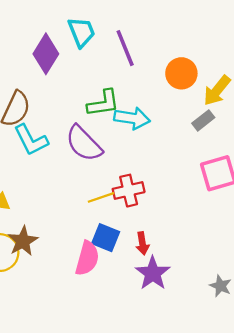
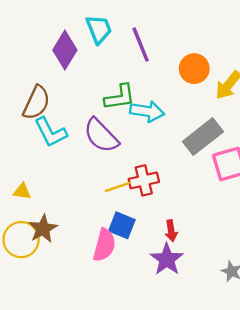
gray rectangle: (203, 120) -> (203, 137), moved, size x1.8
red arrow: (142, 243) -> (171, 231), moved

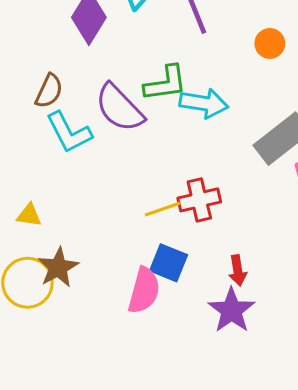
orange circle: (194, 69) -> (270, 43), size x0.7
brown semicircle: (36, 103) -> (49, 91), size x0.7
purple semicircle: (101, 135) -> (120, 108), moved

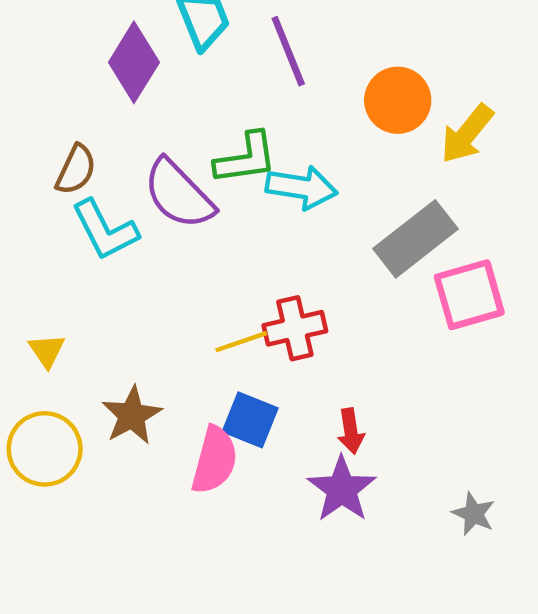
orange circle: (270, 43) -> (398, 100), size x1.5
yellow triangle: (29, 215) -> (47, 351), turned 48
brown star: (58, 267) -> (132, 415), moved

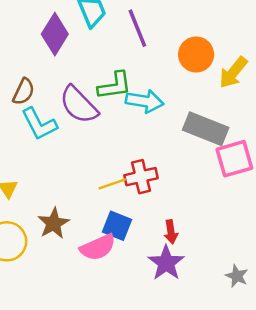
gray rectangle: (416, 239) -> (206, 129), turned 60
pink semicircle: (214, 460) -> (98, 247), turned 51

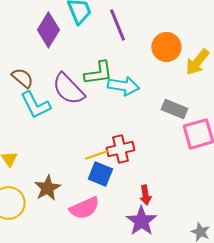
brown semicircle: (24, 92) -> (22, 78), turned -75
gray rectangle: (206, 129) -> (174, 109), size x0.7
blue square: (117, 226) -> (100, 174), moved

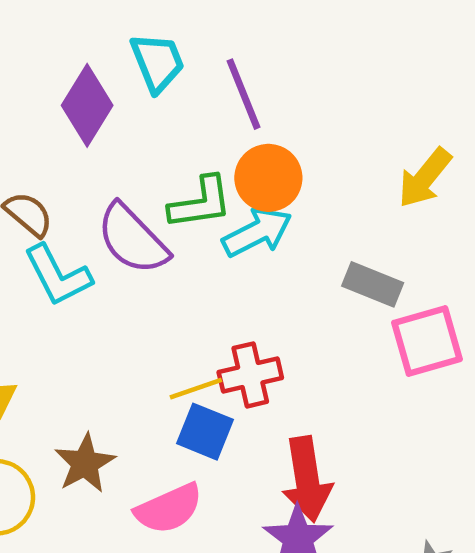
orange circle: (166, 47) -> (268, 178), moved
cyan arrow: (123, 86) -> (257, 232), turned -36
red arrow: (145, 195) -> (307, 479), size x1.8

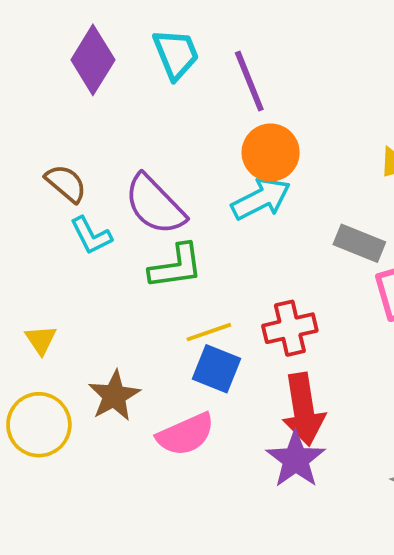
purple diamond: (87, 105) -> (93, 60), moved
green L-shape: (200, 203) -> (176, 266), moved
cyan L-shape: (58, 275) -> (91, 236), size x0.7
red cross: (250, 375) -> (290, 328), moved

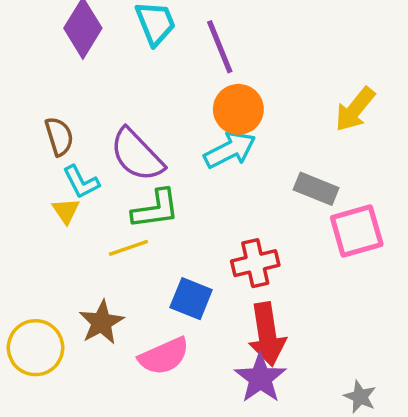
brown semicircle: (66, 183) -> (59, 136), turned 33
yellow line: (209, 332) -> (128, 248), moved
yellow triangle: (41, 340) -> (66, 211), moved

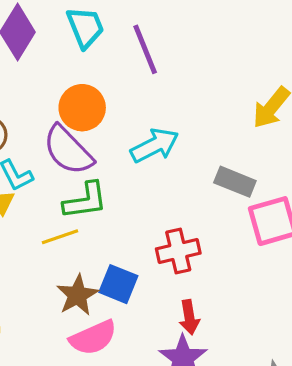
orange circle: (238, 109) -> (82, 108), moved
brown star: (101, 322) -> (77, 295), moved
red arrow: (267, 334) -> (189, 317), size x0.6

